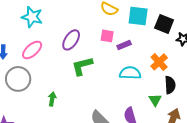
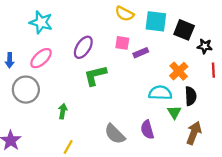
cyan semicircle: (130, 73) -> (160, 93), moved

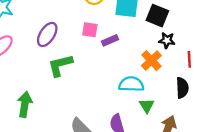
black star: (205, 46) -> (167, 40), moved
black semicircle: (191, 96) -> (182, 88), moved
green arrow: (63, 111) -> (25, 104), size x1.5

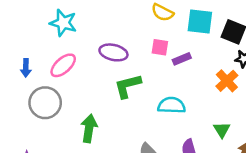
purple ellipse: (47, 34) -> (113, 52), turned 70
cyan semicircle: (131, 84) -> (171, 105), moved

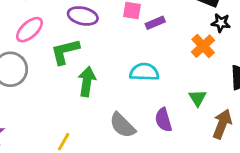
green L-shape: (128, 86) -> (65, 52), moved
green arrow: (89, 129) -> (87, 82), moved

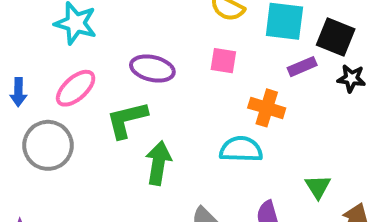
purple rectangle: (155, 23) -> (302, 67), moved
orange cross: (203, 46) -> (267, 108), moved, turned -30

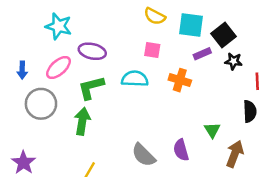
black square: (336, 37) -> (224, 35), turned 30
purple ellipse: (152, 69) -> (92, 51), moved
cyan semicircle: (241, 149) -> (135, 79), moved
green arrow: (158, 163) -> (82, 121), moved

